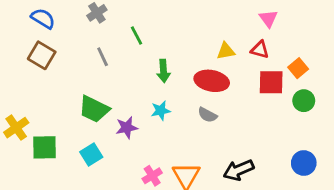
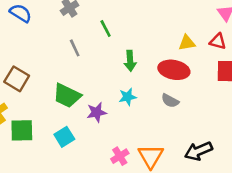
brown square: (42, 55) -> (17, 79), moved

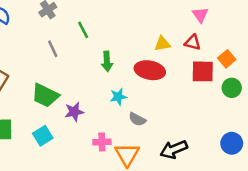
cyan star: (128, 97) -> (118, 97), moved
gray semicircle: (170, 101) -> (137, 119), moved
pink cross: (120, 156) -> (102, 142), moved, turned 30

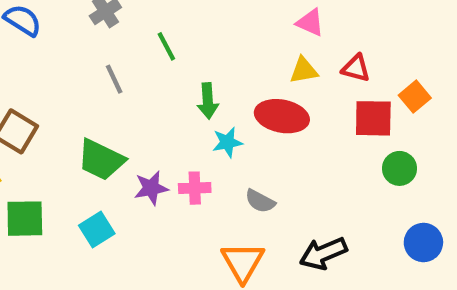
pink triangle: (200, 15) -> (310, 22), moved, turned -30
green circle: (232, 88) -> (399, 168), moved
cyan star: (118, 97) -> (227, 142), moved
pink cross: (102, 142) -> (195, 188), moved

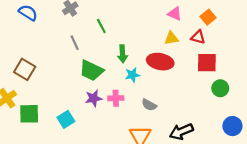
orange square: (415, 97) -> (208, 17), moved
green trapezoid: (101, 160) -> (91, 70), moved

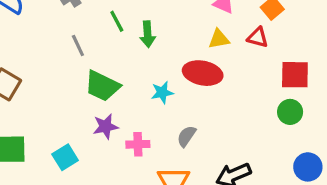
green arrow: (122, 54) -> (148, 34), moved
red square: (207, 63) -> (295, 75), moved
pink cross: (116, 98) -> (138, 144), moved
gray semicircle: (149, 105) -> (186, 136), turned 96

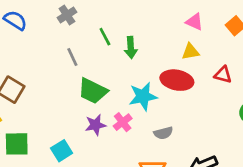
red triangle: (258, 37) -> (223, 75), moved
cyan star: (162, 92) -> (143, 96), size x1.5
gray semicircle: (186, 136) -> (163, 133), turned -138
pink cross: (138, 144) -> (123, 122), moved, turned -36

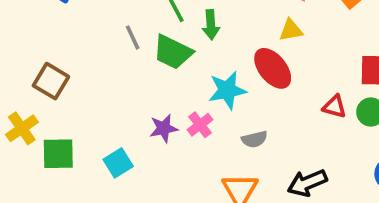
red triangle: (223, 75) -> (334, 107), moved
red ellipse: (177, 80) -> (273, 68), turned 40
green trapezoid: (93, 91) -> (173, 52), moved

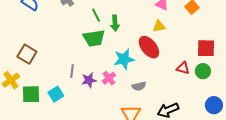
gray line: (133, 37) -> (72, 71), moved, turned 32
green trapezoid: (173, 52) -> (94, 38), turned -35
cyan square: (118, 163) -> (56, 94), moved

